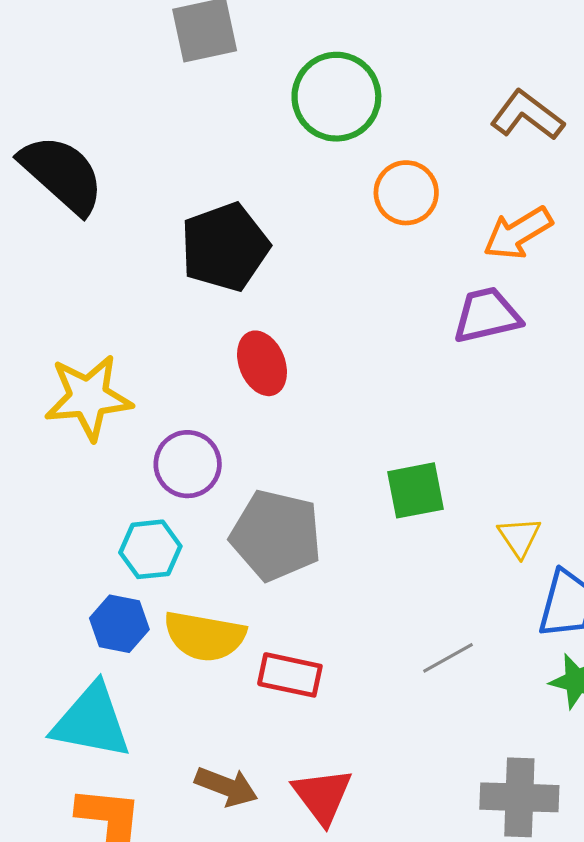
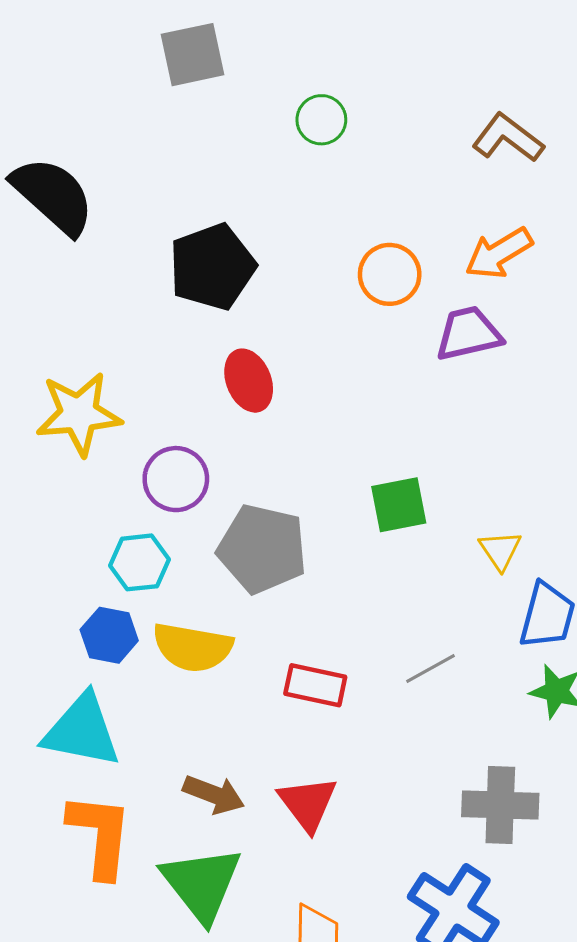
green circle: (336, 97) -> (321, 120), size x0.6
orange circle: (406, 193) -> (390, 274), moved
red rectangle: (290, 675) -> (315, 685), moved

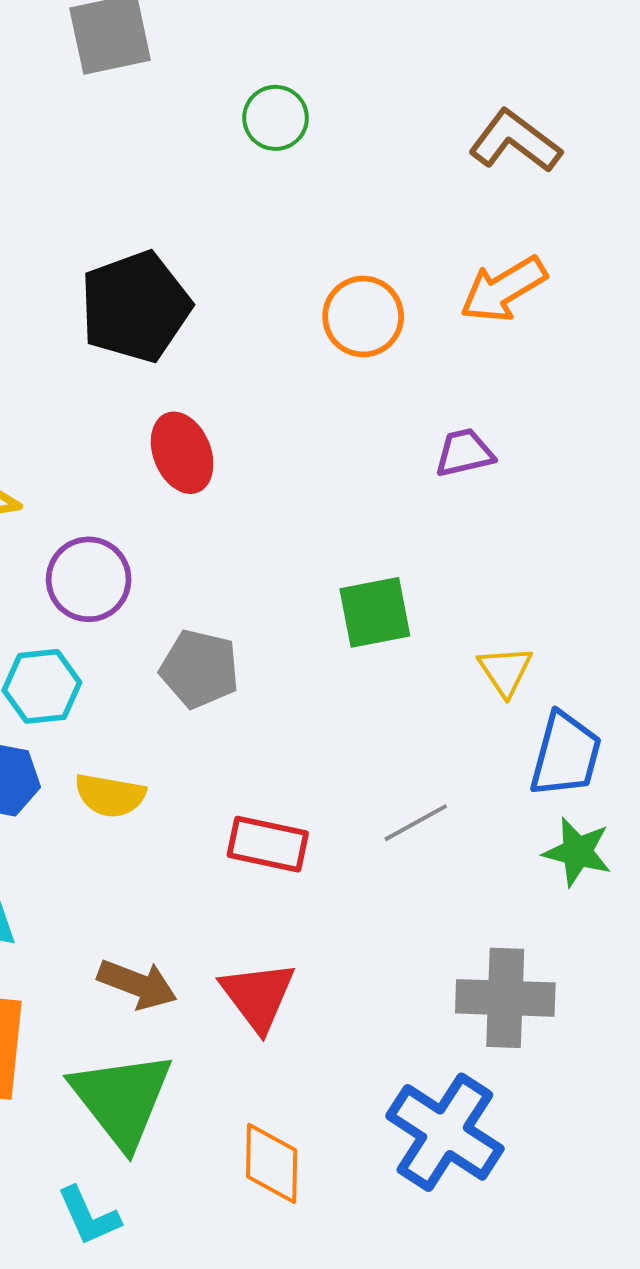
purple trapezoid: (468, 334) -> (464, 453), moved, size x0.7
gray pentagon: (262, 549) -> (200, 669), size x0.7
yellow semicircle: (193, 647) -> (110, 795), size x0.7

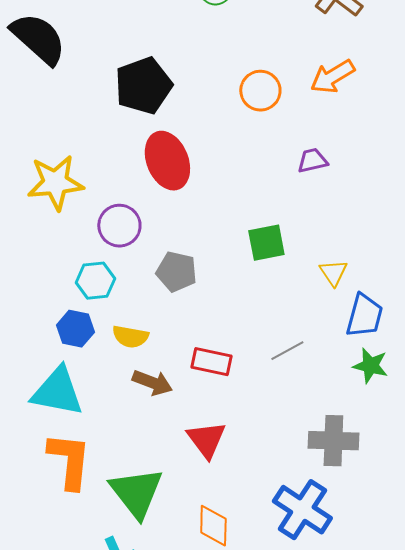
red ellipse: (182, 453) -> (167, 161), size x1.4
brown arrow: (137, 984) -> (152, 383), moved

